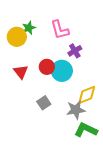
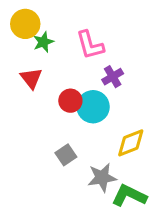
yellow circle: (17, 37) -> (25, 24), moved
red triangle: (21, 72) -> (31, 78), moved
gray star: (76, 110) -> (102, 178), moved

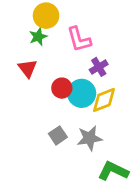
yellow circle: (25, 24) -> (46, 16), moved
yellow diamond: (131, 143) -> (104, 100), moved
gray star: (102, 178) -> (89, 138), moved

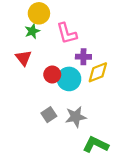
purple cross: (99, 67) -> (83, 57), turned 32
yellow diamond: (104, 100) -> (98, 72), moved

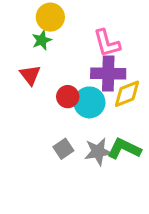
pink L-shape: (67, 33) -> (107, 43), moved
purple cross: (83, 57) -> (108, 73), size x1.6
green L-shape: (96, 145) -> (124, 149), moved

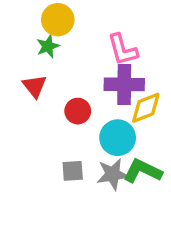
cyan circle: (89, 102) -> (118, 138), moved
gray square: (63, 149) -> (73, 171), turned 30

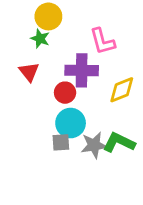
green star: (48, 46) -> (40, 39), turned -30
purple cross: (124, 84) -> (82, 70), moved
cyan circle: (118, 138) -> (71, 123), moved

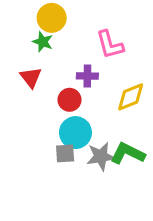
purple cross: (82, 70) -> (87, 76), size x0.6

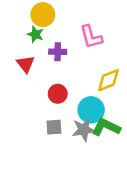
purple cross: (87, 76) -> (58, 52), moved
red circle: (70, 100) -> (58, 94), moved
cyan circle: (75, 133) -> (91, 110), moved

